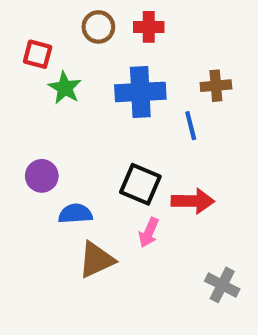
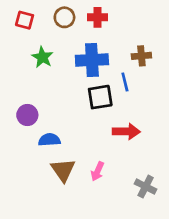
red square: (38, 54) -> (25, 20), moved
black square: (140, 184) -> (100, 97), moved, turned -32
pink arrow: (149, 233) -> (97, 171), moved
brown triangle: (96, 260) -> (63, 170), turned -40

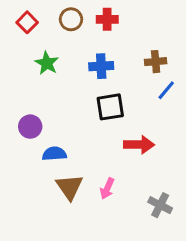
red square: (25, 20) -> (27, 22), turned 30
blue cross: (92, 60) -> (101, 66), size x0.7
blue line: (125, 82) -> (166, 90), moved, turned 54

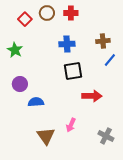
red square: (27, 22) -> (25, 19), moved
green star: (47, 63) -> (15, 50), moved
brown triangle: (69, 187) -> (46, 136), moved

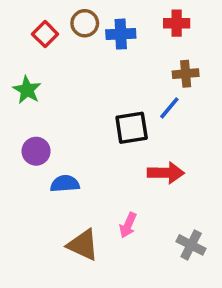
red cross: (71, 13) -> (177, 23), moved
blue cross: (67, 44) -> (121, 34), moved
blue line: (110, 60) -> (169, 108), moved
brown triangle: (46, 136) -> (83, 245), turned -30

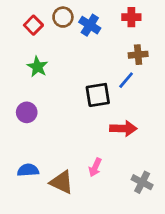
blue cross: (121, 34) -> (90, 25), turned 35
green star: (27, 90) -> (37, 67), moved
blue semicircle: (65, 184) -> (28, 170), moved

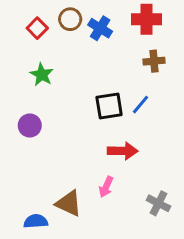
red cross: (131, 17) -> (147, 19), size x1.4
blue line: (126, 80) -> (141, 105), moved
red arrow: (123, 128) -> (123, 151), moved
blue semicircle: (28, 170) -> (36, 221), moved

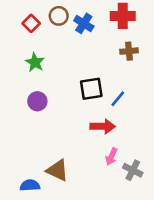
blue line: (141, 105) -> (118, 99), moved
purple circle: (30, 125) -> (37, 101), moved
pink arrow: (106, 187) -> (111, 156), moved

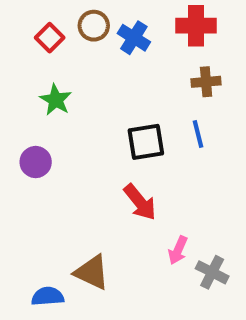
blue line: (118, 99) -> (198, 134), moved, turned -54
purple circle: (37, 101) -> (36, 162), moved
red arrow: (103, 126) -> (140, 202), moved, turned 50

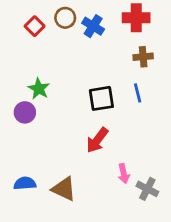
green star: (56, 100) -> (39, 89), moved
red arrow: (140, 202) -> (97, 140), turned 76
pink arrow: (178, 250) -> (124, 174), turned -36
blue semicircle: (48, 296) -> (25, 183), moved

